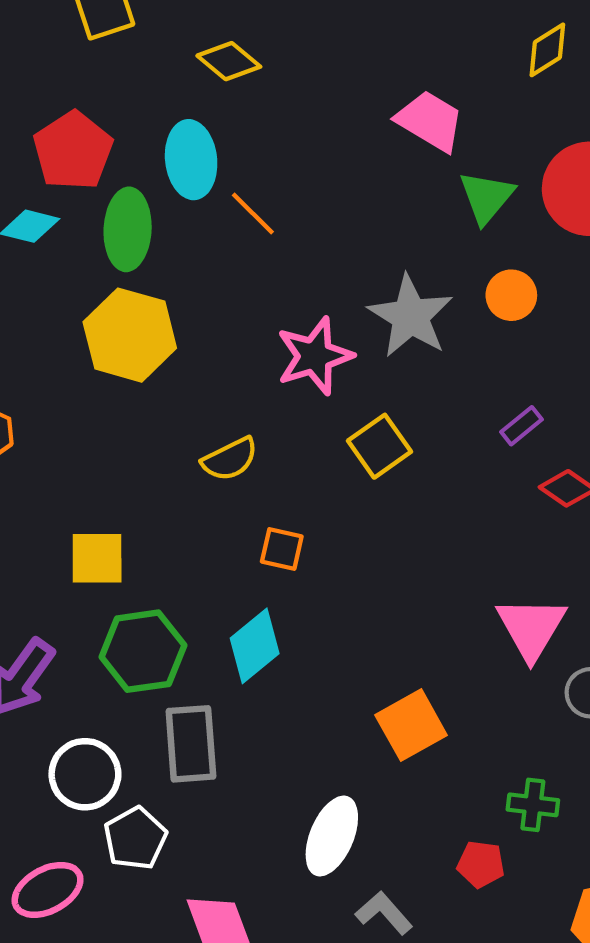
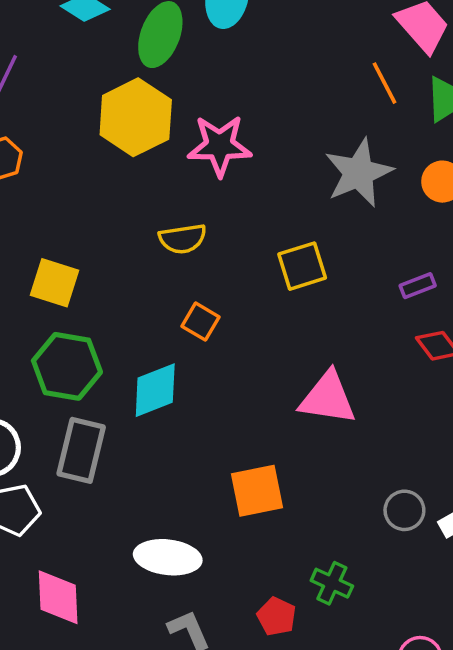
orange line: (253, 213) -> (384, 83), moved
pink star: (315, 356) -> (220, 146), moved
pink triangle: (531, 628) -> (328, 398), moved, turned 50
white ellipse: (332, 836) -> (168, 557), turned 56

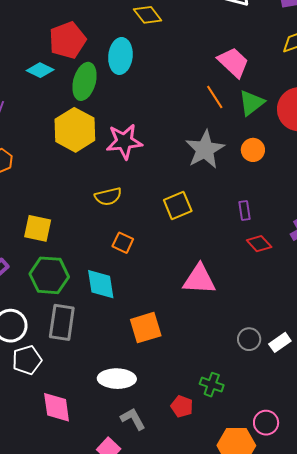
purple rectangle: (418, 286) -> (244, 210), turned -72
cyan diamond: (155, 390) -> (101, 284), turned -72
orange square: (257, 491) -> (146, 328), moved

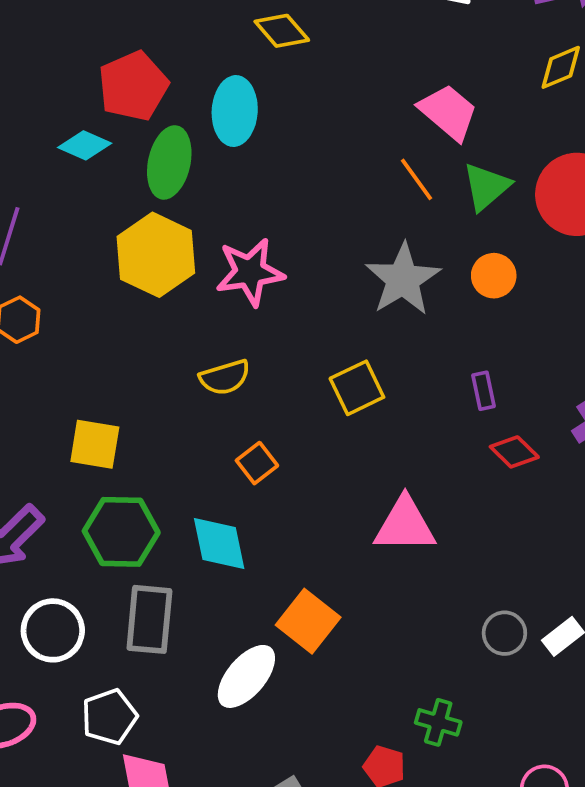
orange square: (123, 243) -> (257, 463), turned 30
orange square: (146, 328) -> (308, 621), turned -32
white pentagon: (27, 360) -> (109, 717), moved
white ellipse: (117, 379) -> (246, 676), moved, turned -48

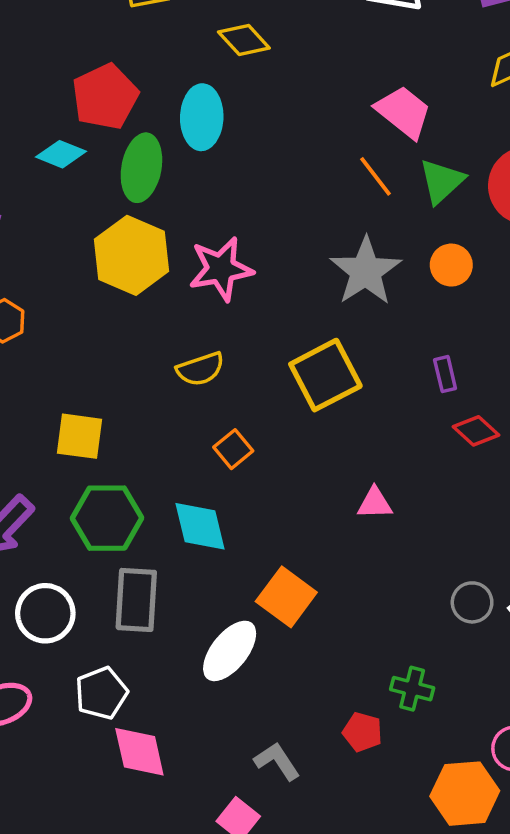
yellow square: (357, 388) -> (325, 375), size x1.4
pink triangle: (405, 525) -> (375, 503), size x0.6

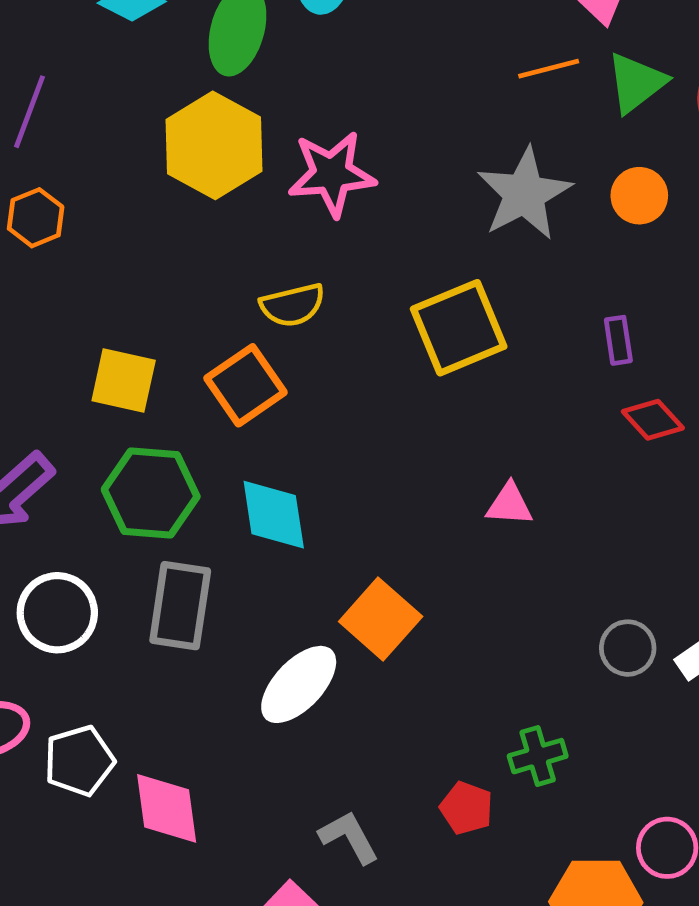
orange line: (375, 176) -> (549, 69), turned -72
orange square: (233, 449) -> (245, 385), moved, size x1.5
green cross: (412, 689) -> (538, 756), turned -36
white pentagon: (101, 693) -> (79, 761), moved

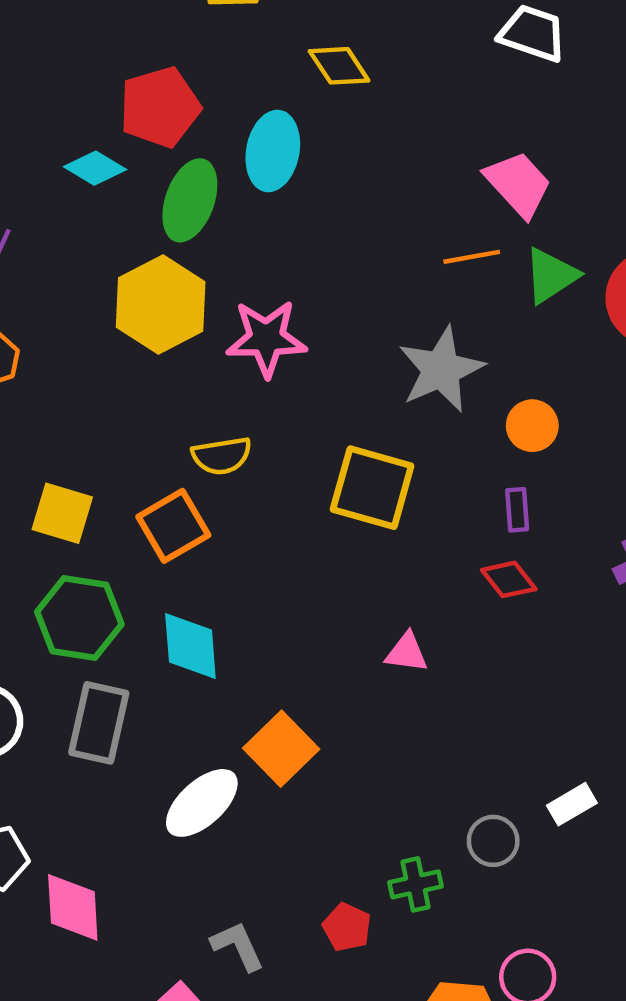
orange circle: (639, 196) -> (532, 426), moved
yellow square: (459, 328) -> (372, 488), turned 34
red diamond: (653, 420) -> (509, 579), moved
gray circle: (628, 648) -> (493, 841), moved

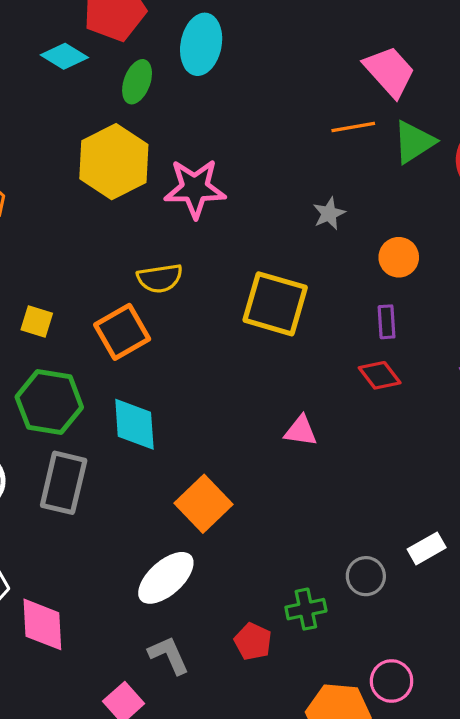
green ellipse: (190, 200) -> (137, 82), size x0.7
gray star: (441, 370) -> (329, 214), size x0.5
yellow square: (62, 513) -> (37, 321), size x0.7
white ellipse: (202, 803) -> (166, 578), moved

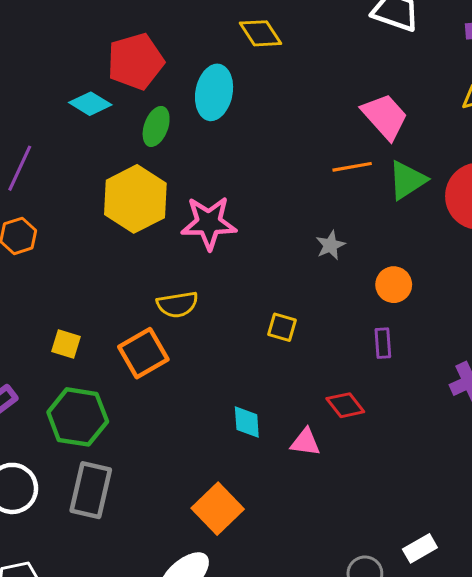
yellow square: (275, 304) -> (282, 327), size x0.5
red diamond: (380, 375) -> (345, 405), moved
cyan diamond: (134, 424) -> (247, 422), moved, size x0.7

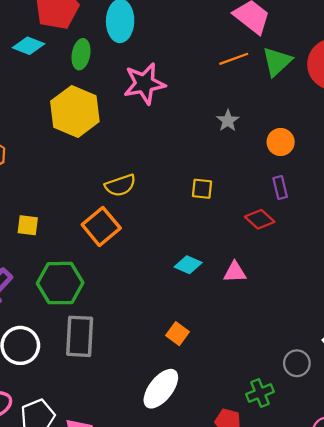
pink star: (209, 223) -> (144, 84), moved
yellow square: (66, 344) -> (28, 225), moved
red diamond: (345, 405) -> (260, 219), moved
cyan diamond: (247, 422) -> (188, 265), turned -52
orange square: (218, 509) -> (177, 334), size x0.6

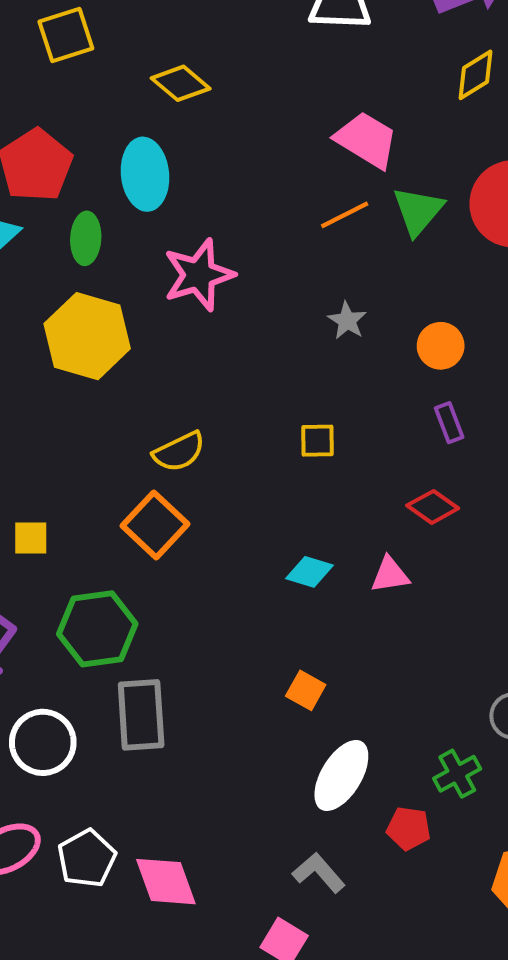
red diamond: (260, 219) -> (433, 507), moved
white ellipse: (161, 389) -> (341, 776), moved

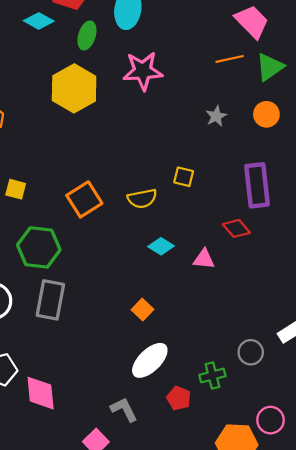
orange circle: (441, 346) -> (266, 114), moved
purple rectangle: (449, 423) -> (257, 185), size x2.0
yellow semicircle: (179, 452) -> (142, 199), moved

